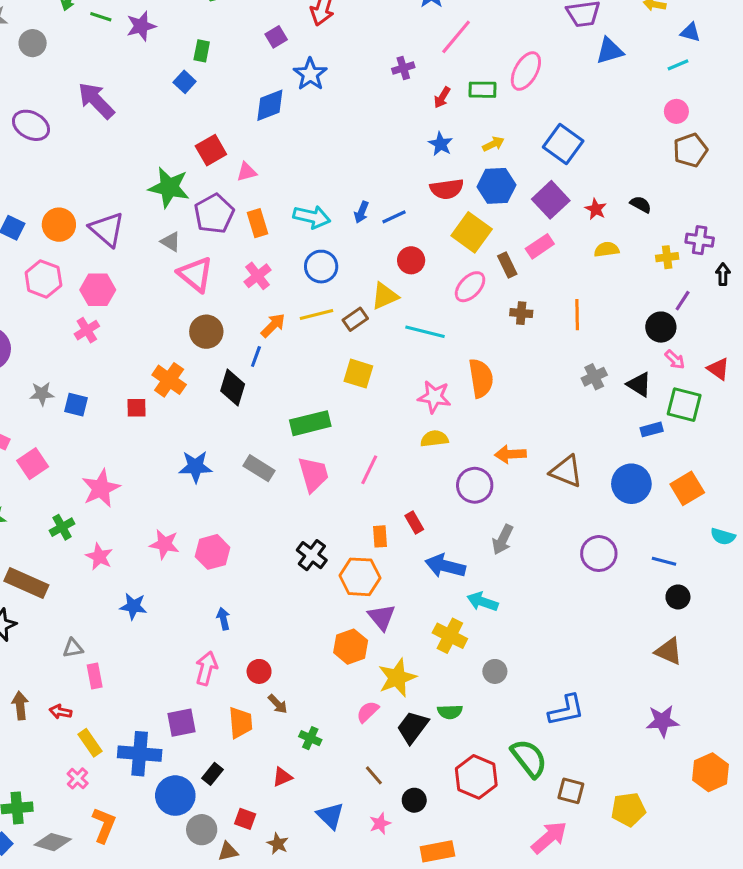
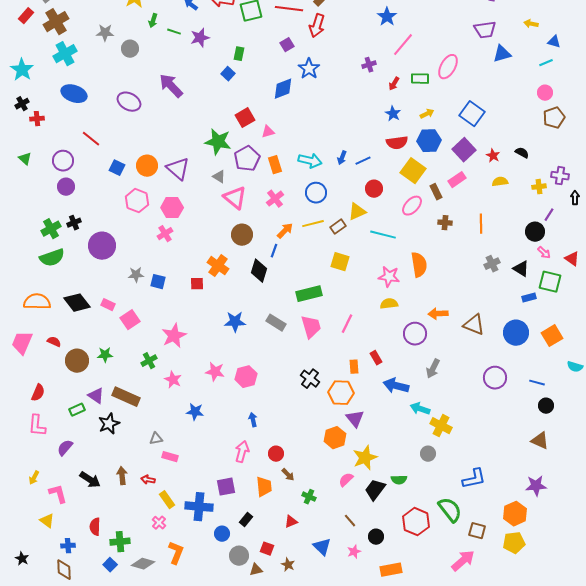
yellow cross: (450, 636) -> (441, 426), moved
pink rectangle: (95, 676) -> (170, 457), turned -63
orange hexagon: (711, 772) -> (515, 514), moved
blue circle: (175, 796) -> (222, 534), size x0.6

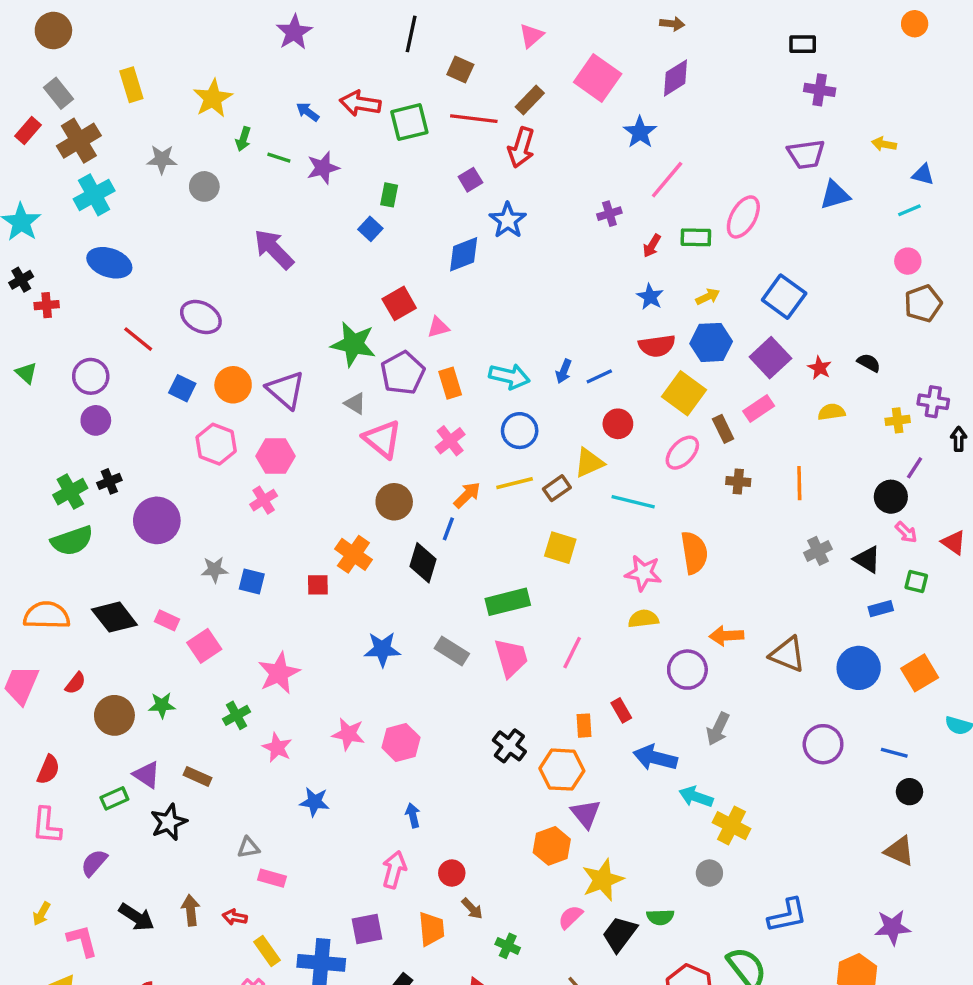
purple ellipse: (129, 102) -> (201, 317), moved
green square: (550, 282) -> (916, 581), size x0.6
red semicircle: (54, 342) -> (75, 683), turned 104
brown rectangle: (126, 397) -> (198, 776), size x0.6

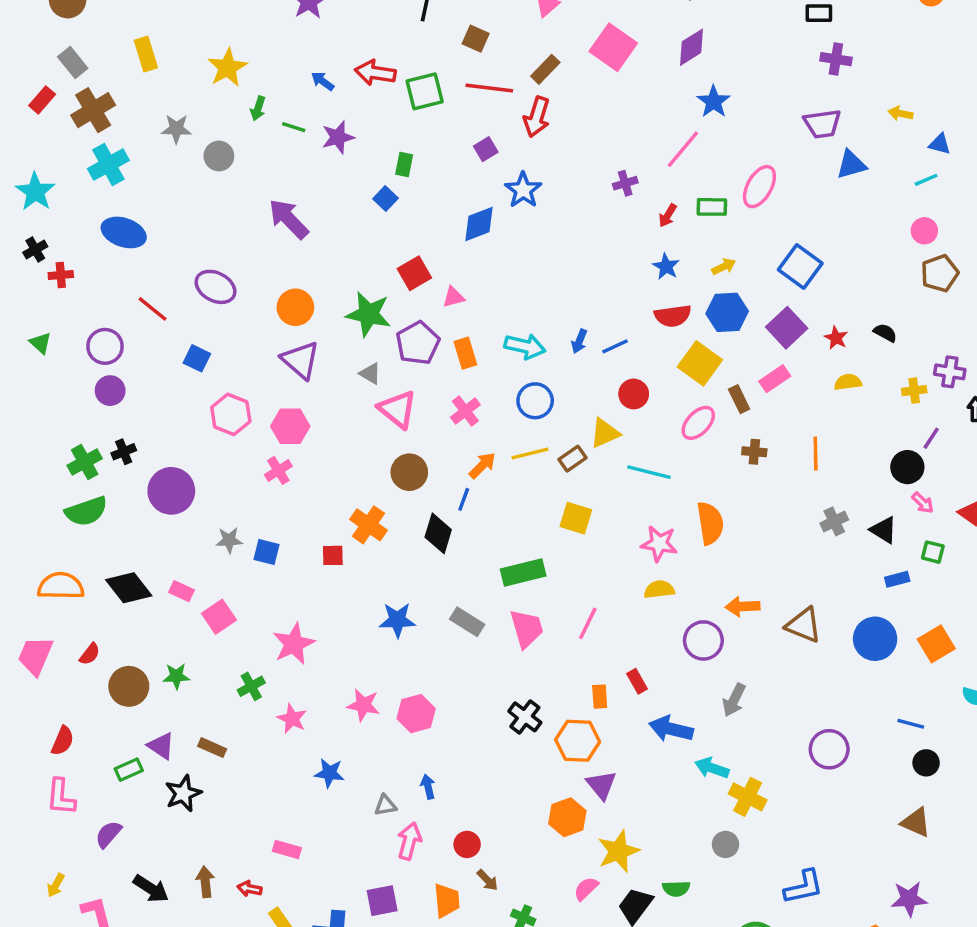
blue star: (640, 132) -> (714, 102), moved
orange circle: (233, 385) -> (295, 307), moved
purple circle: (823, 744) -> (829, 749), moved
gray triangle: (248, 848) -> (385, 805), moved

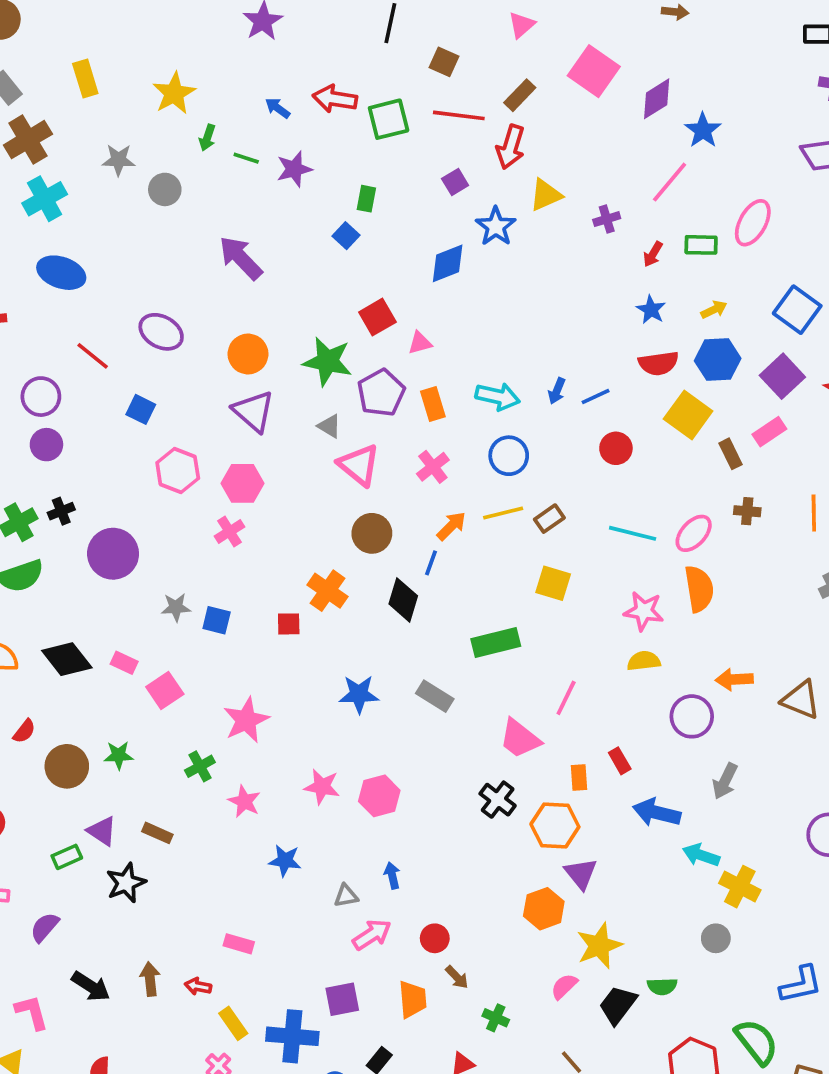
purple diamond: (691, 47) -> (657, 99), moved
pink ellipse: (698, 423) -> (694, 533), moved
yellow triangle: (605, 433) -> (546, 195), moved
pink trapezoid: (527, 629) -> (520, 739), moved, turned 144
pink arrow: (409, 841) -> (372, 935), turned 42

